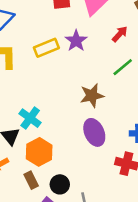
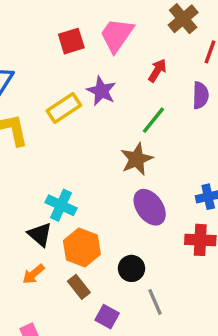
green line: (123, 67) -> (153, 120), moved
black circle: (60, 184) -> (131, 268), moved

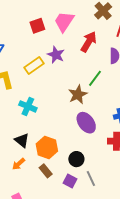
red arrow: (157, 70) -> (89, 42), size x1.5
green line: (153, 120) -> (95, 78), moved
cyan cross: (61, 205) -> (28, 106), moved
purple square: (107, 317) -> (70, 181), moved

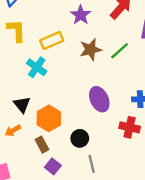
yellow rectangle: (34, 65) -> (52, 41), moved
brown star: (78, 94) -> (91, 50), moved
purple square: (70, 181) -> (53, 166), moved

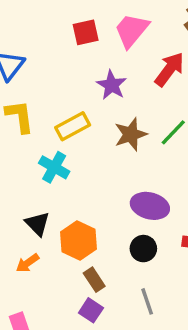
purple ellipse: (99, 99) -> (150, 206), turned -45
black circle: (80, 138) -> (143, 249), moved
brown rectangle: (42, 145) -> (94, 280), moved

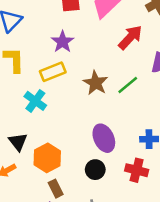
purple star: (112, 85) -> (63, 42), moved
brown star: (131, 134) -> (96, 83), turned -30
purple ellipse: (150, 206) -> (104, 138), turned 44

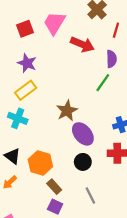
red arrow: (130, 37) -> (82, 44), turned 85
brown star: (96, 83) -> (67, 111), moved, turned 30
green line: (128, 85) -> (103, 83), moved

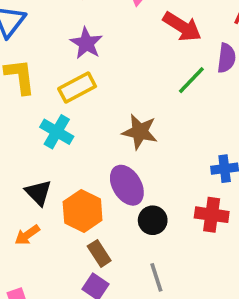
green line: (103, 83) -> (191, 80), moved
brown star: (67, 111) -> (140, 132), turned 30
purple ellipse: (83, 134) -> (127, 185), moved

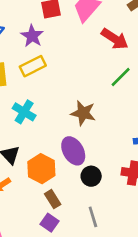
purple star: (86, 43) -> (32, 36), moved
yellow rectangle: (77, 87) -> (33, 66), moved

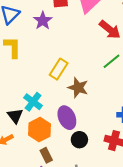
yellow rectangle: (33, 66) -> (59, 69), moved, turned -36
cyan cross: (24, 112) -> (33, 102), moved

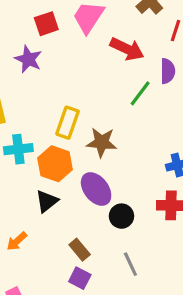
cyan cross: (33, 102) -> (18, 149), moved, turned -30
black triangle: (15, 116) -> (47, 201), moved, turned 42
orange hexagon: (40, 130) -> (55, 164), moved

